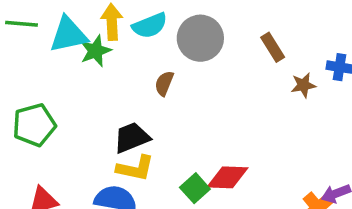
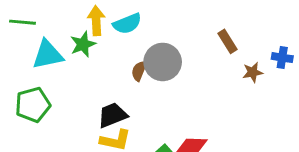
cyan triangle: (68, 35) -> (48, 55), moved
gray circle: (200, 38) -> (163, 62), moved

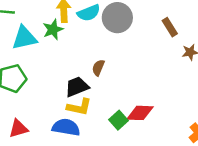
gray circle: (163, 62) -> (117, 18), moved
brown semicircle: (139, 71) -> (98, 68), moved

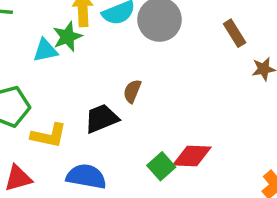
cyan triangle: (24, 38) -> (45, 50), moved, size x0.7
yellow L-shape: (79, 107) -> (49, 136), moved

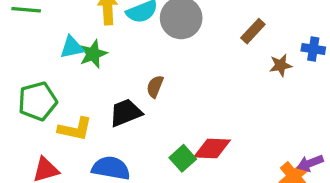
brown rectangle: (235, 33) -> (253, 31), turned 75
green star: (67, 37) -> (93, 54), moved

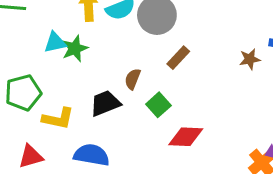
brown rectangle: (253, 31) -> (178, 58), moved
green square: (183, 158) -> (158, 105), moved

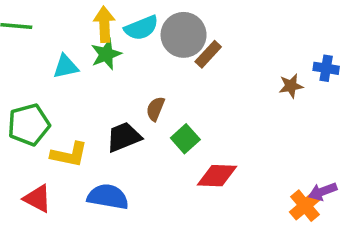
green star: (75, 49) -> (106, 54), moved
brown rectangle: (178, 58) -> (208, 54), moved
red triangle: (31, 156) -> (37, 199), turned 44

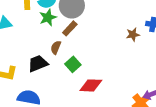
green star: (106, 54) -> (48, 17), moved
brown rectangle: (208, 54) -> (70, 28), moved

